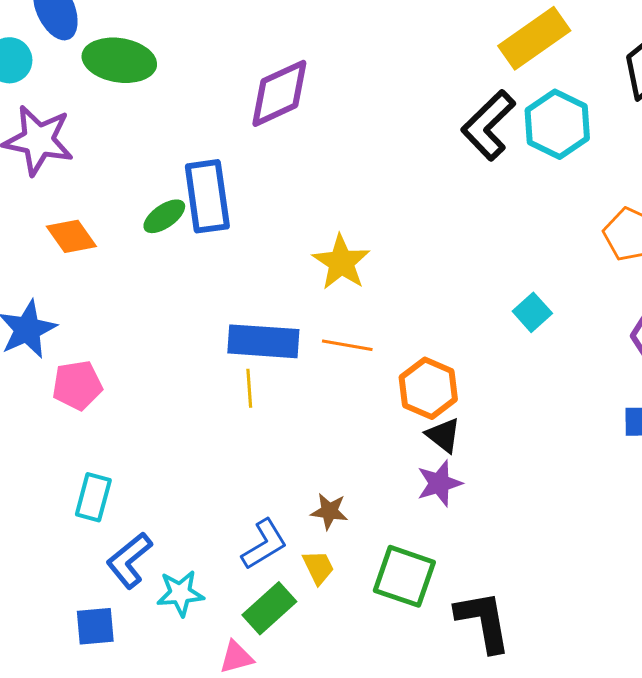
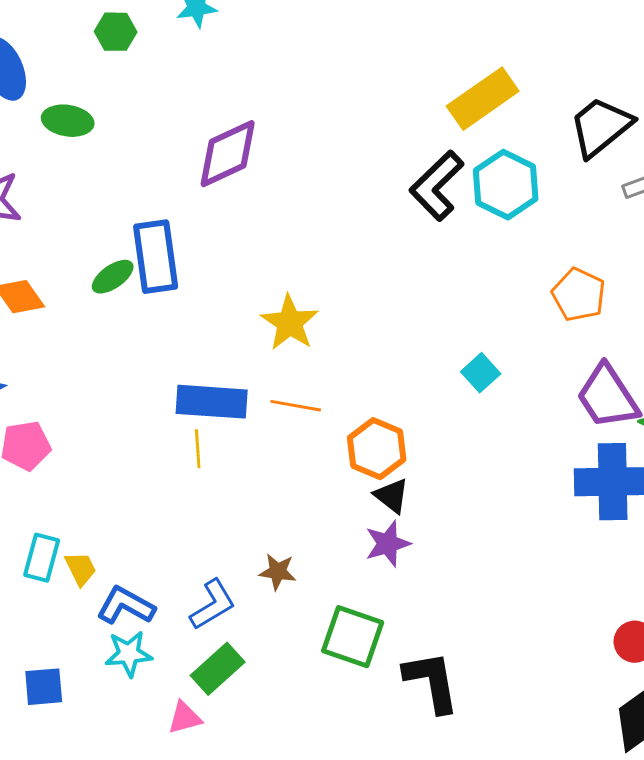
green ellipse: (119, 60) -> (68, 121), size x0.7
blue L-shape: (129, 560) -> (126, 606), moved, turned 68
yellow trapezoid: (318, 567) -> (81, 569), moved

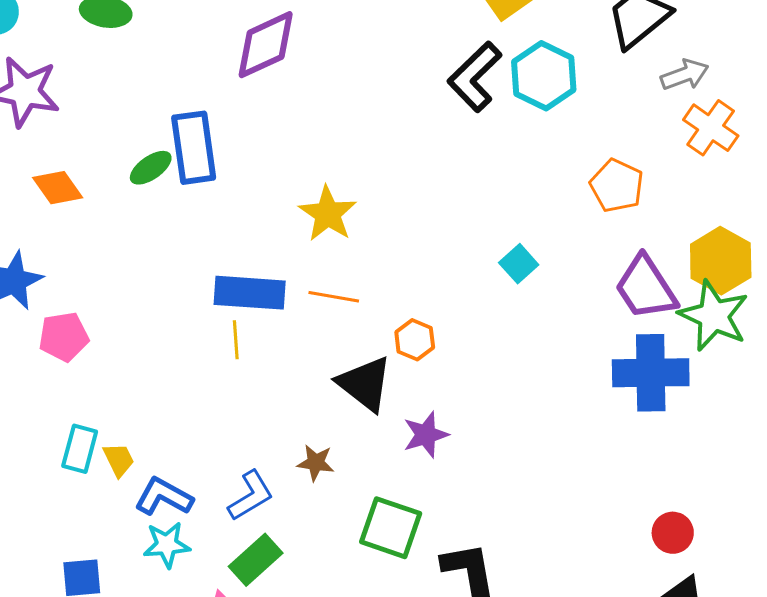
orange hexagon: (377, 449) -> (415, 340), size x0.7
black triangle: (392, 496) -> (365, 384), moved, size x1.6

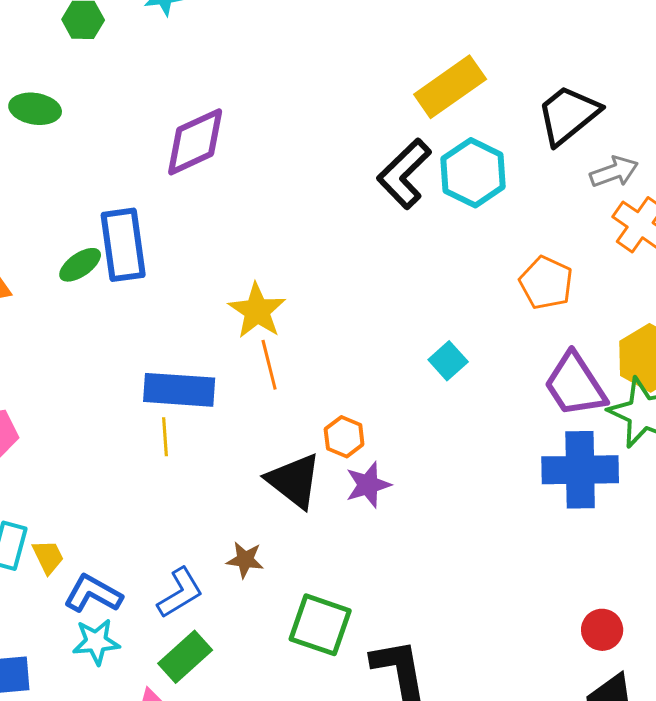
orange line: (334, 297) -> (269, 365), moved, turned 66
purple star: (426, 435) -> (368, 485), moved

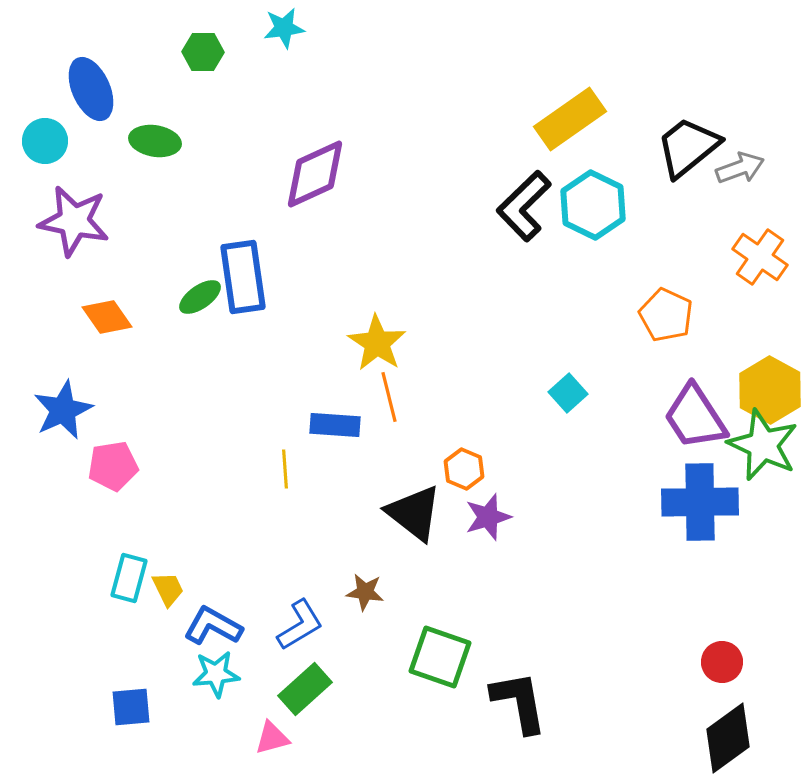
gray arrow: (614, 172) -> (740, 168), moved
blue rectangle: (179, 390) -> (335, 425), moved, size x0.7

